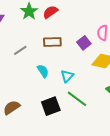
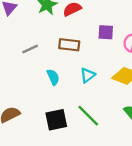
purple square: (84, 43) -> (106, 32), moved, turned 32
cyan triangle: (67, 76) -> (88, 75), moved

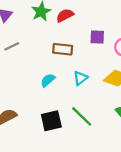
gray line: (30, 49) -> (12, 46), moved
cyan semicircle: (53, 77) -> (48, 80), turned -105

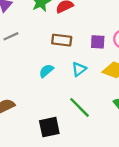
purple square: (97, 37) -> (98, 42), moved
black square: (51, 121) -> (49, 127), moved

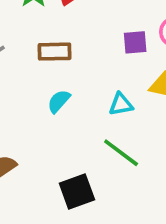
brown rectangle: (62, 40) -> (55, 52), moved
cyan triangle: (79, 69) -> (121, 104), moved, turned 35

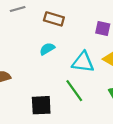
cyan triangle: (121, 104) -> (83, 62), size x1.5

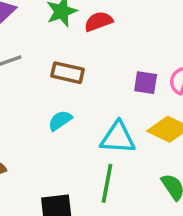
green line: (74, 91) -> (107, 183), turned 50

